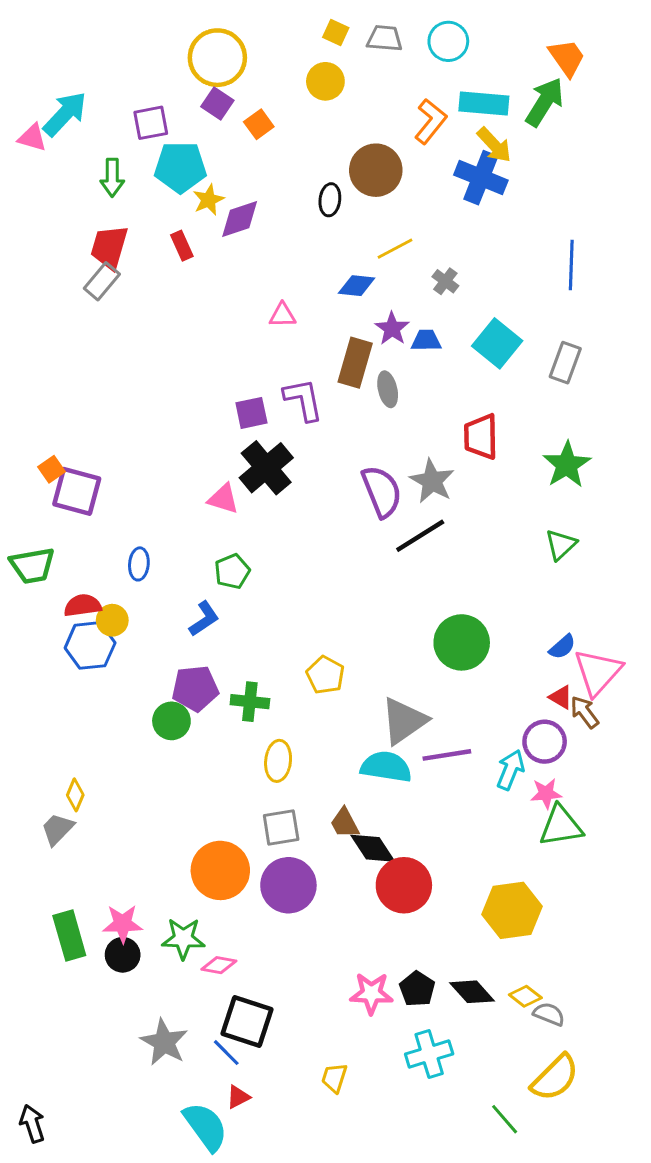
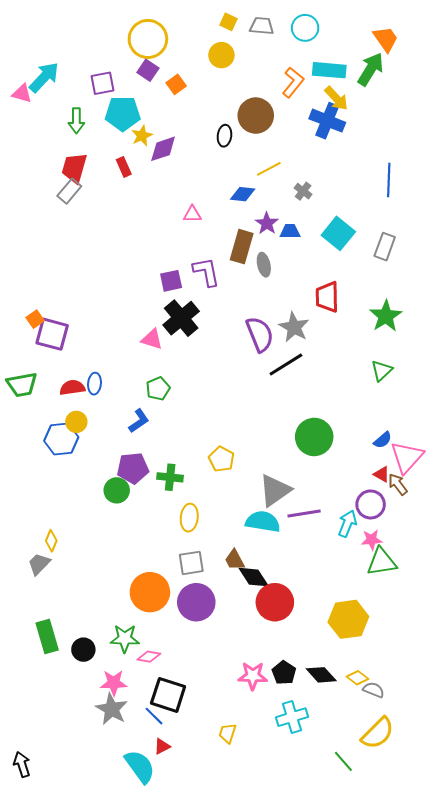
red semicircle: (83, 605) -> (72, 388), moved
pink star: (123, 924) -> (114, 683), moved

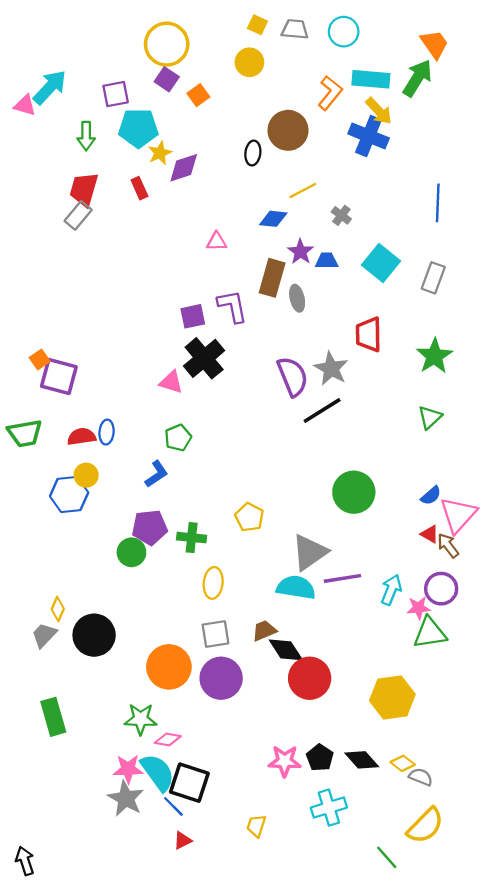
purple circle: (371, 504) -> (441, 589), moved
brown trapezoid: (235, 560) -> (264, 631), turned 95
black circle: (83, 650) -> (94, 635), moved, size x1.6
cyan semicircle: (140, 766) -> (158, 772), moved

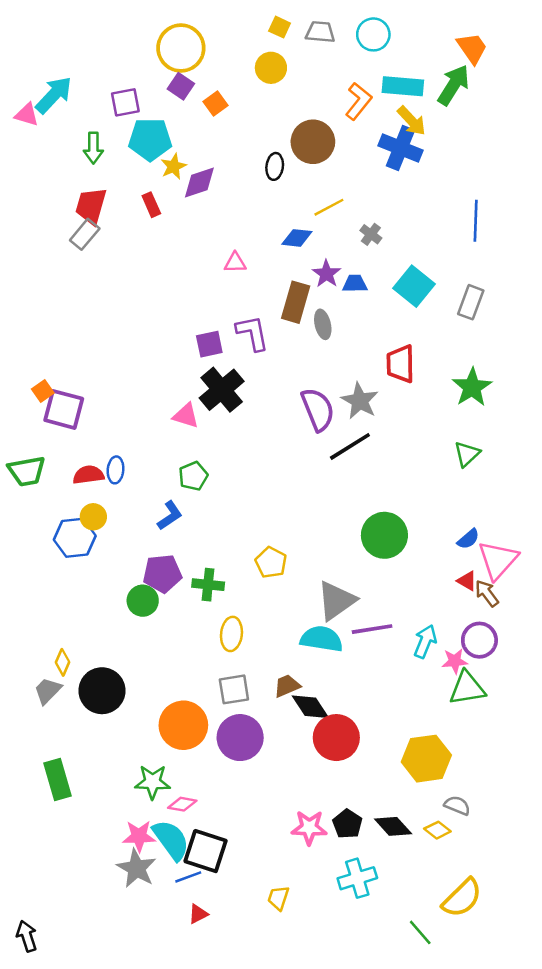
gray semicircle: (421, 777) -> (457, 805), moved
blue line: (173, 806) -> (188, 877), turned -65

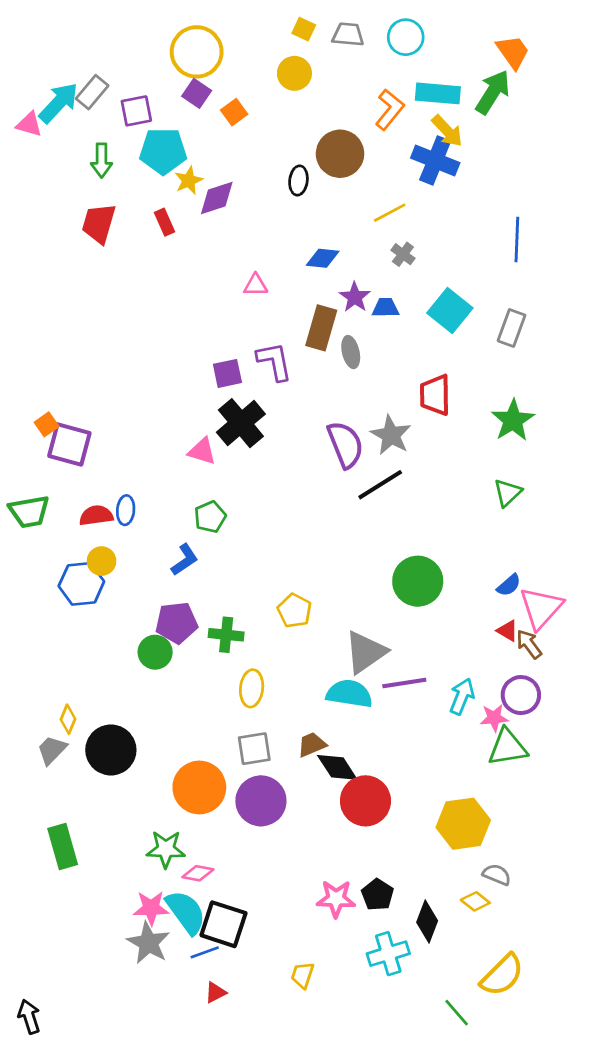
yellow line: (329, 207) -> (390, 213), moved
gray rectangle: (85, 234) -> (92, 92), moved
black diamond: (393, 826) -> (427, 921), moved, turned 63

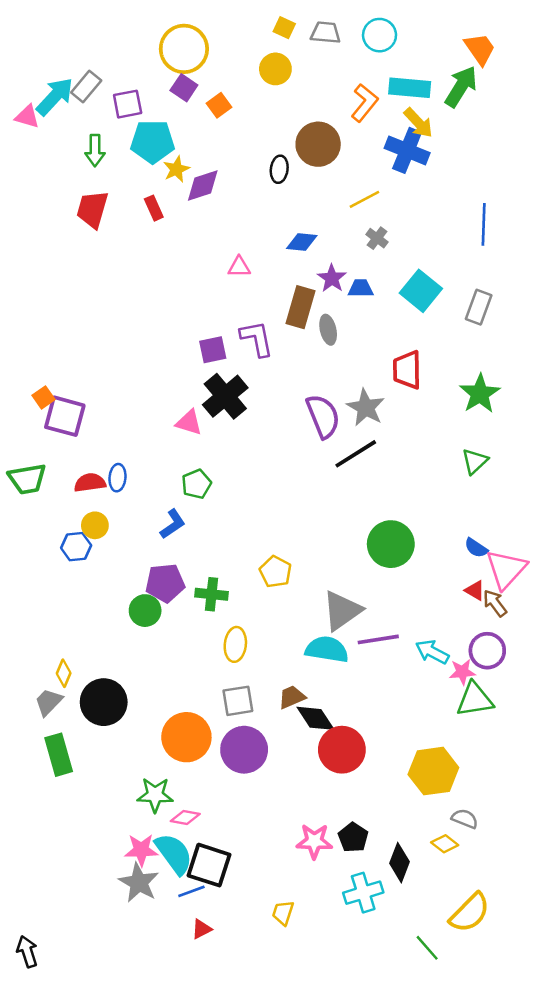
blue hexagon: (81, 584) -> (76, 547), size x0.7
blue semicircle: (509, 585) -> (476, 548), turned 75
cyan arrow: (462, 696) -> (432, 652), turned -84
green rectangle: (63, 846) -> (59, 755), moved

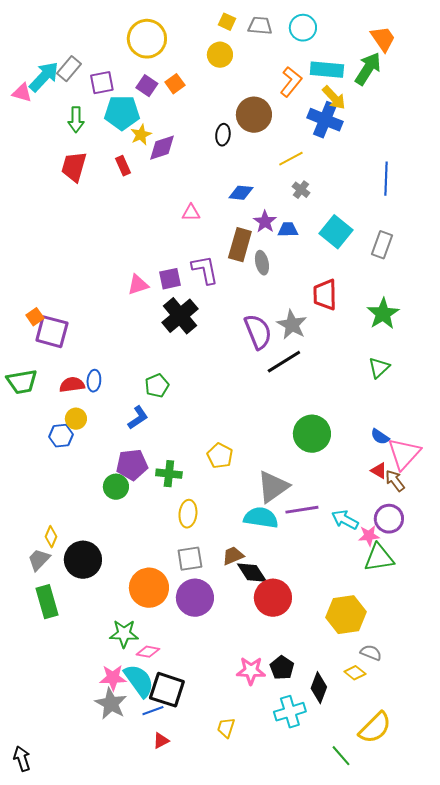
purple square: (184, 88) -> (147, 86), moved
pink triangle: (189, 422) -> (138, 285), moved, turned -35

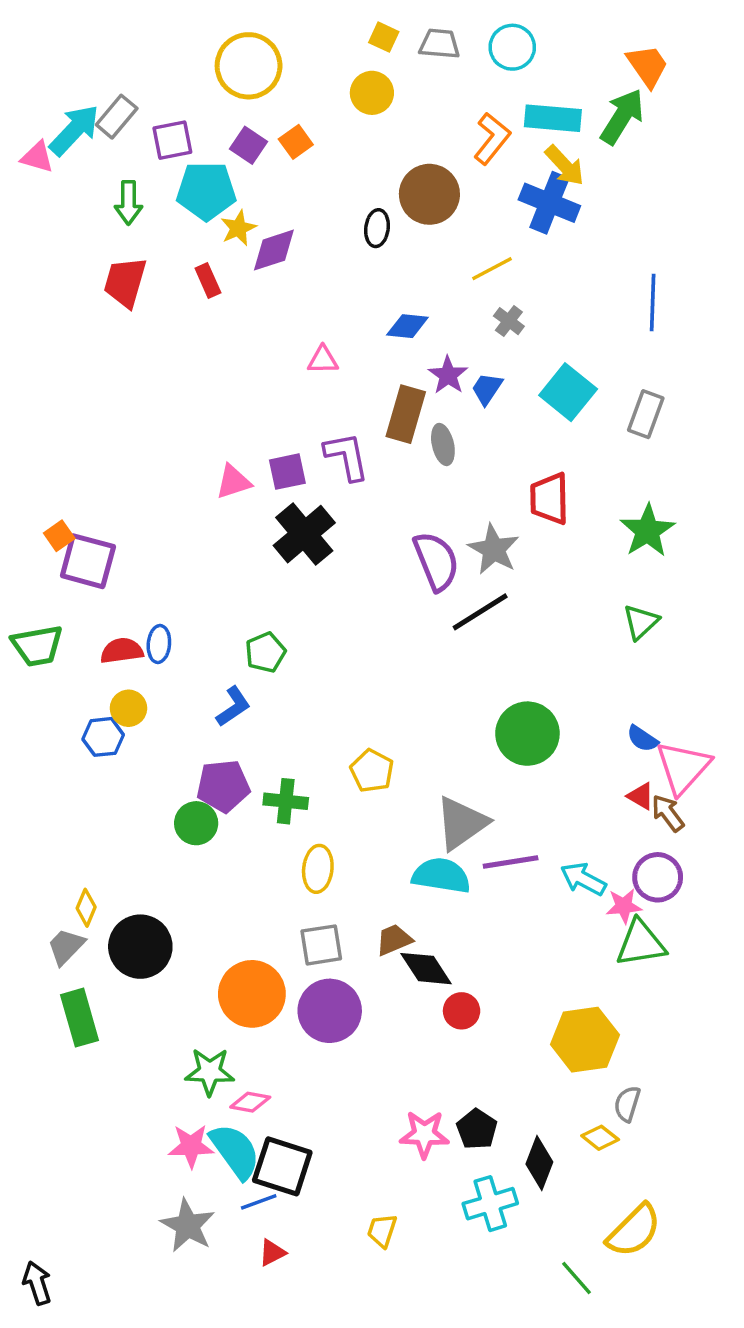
blue trapezoid: (288, 230) -> (487, 389), turned -55
red circle: (273, 598) -> (462, 1011), size x0.6
gray semicircle: (371, 653) -> (627, 1104), turned -95
gray star: (111, 704) -> (188, 1226), moved

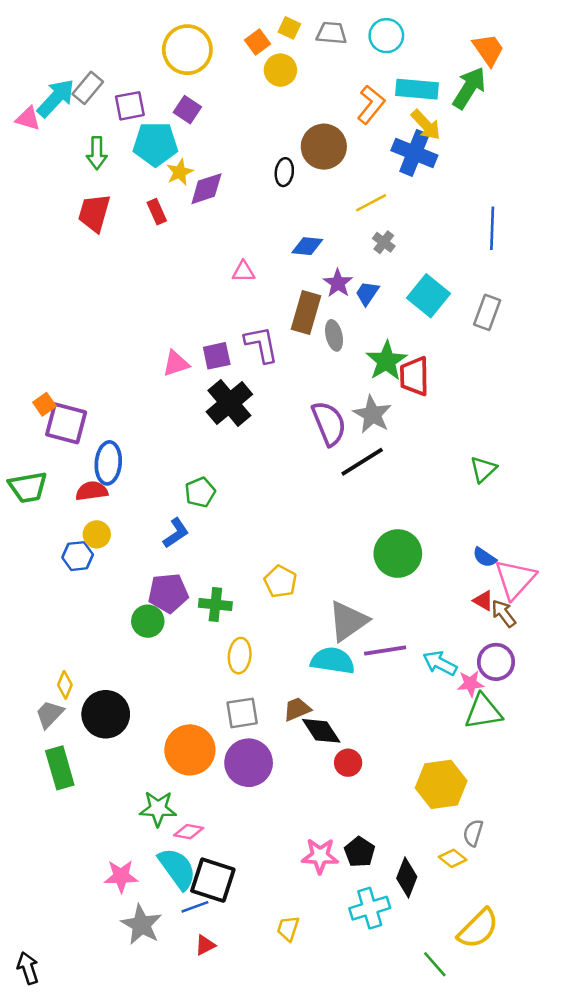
orange square: (296, 142) -> (257, 42), moved
green star: (648, 531) -> (386, 361), moved
blue ellipse: (159, 644) -> (108, 463), moved, size x1.5
pink star: (191, 1146) -> (121, 876), moved

